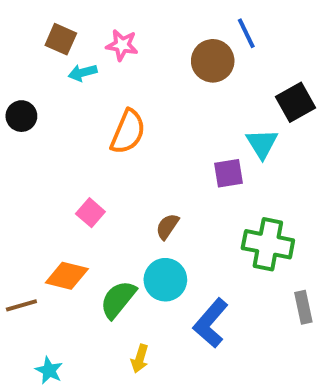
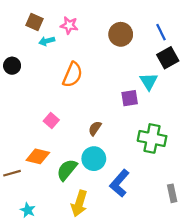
blue line: (246, 33) -> (161, 32), moved
gray rectangle: (303, 307) -> (172, 193), moved
yellow arrow: (140, 359) -> (79, 203), size x1.6

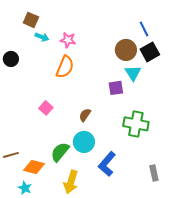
pink star: (69, 25) -> (68, 40), moved
brown circle: (121, 34) -> (126, 50), moved
cyan arrow: (47, 41) -> (42, 37), turned -144
orange diamond: (38, 156) -> (34, 167), moved

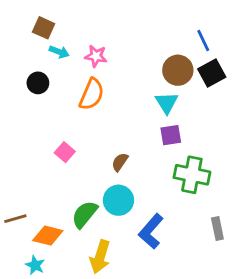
black circle: (11, 59) -> (38, 83), moved
cyan triangle: (133, 73) -> (167, 103), moved
purple square: (116, 88) -> (171, 135), moved
gray rectangle: (154, 173) -> (217, 228), moved

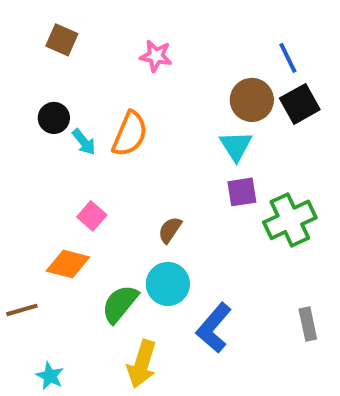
cyan arrow: (59, 52) -> (84, 142), moved, turned 30
pink star: (96, 56) -> (156, 56), moved
green cross: (192, 175) -> (290, 220), moved, turned -36
orange diamond: (48, 236) -> (68, 264), moved

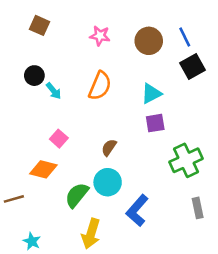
brown circle: (252, 100) -> (149, 41), moved
orange semicircle: (130, 134) -> (100, 86), moved
cyan triangle: (236, 146) -> (151, 94), turned 35
green cross: (290, 220) -> (186, 160), moved

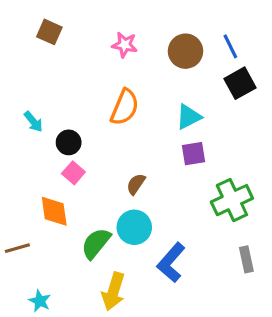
black circle: (34, 76) -> (69, 142), moved
cyan arrow: (54, 91) -> (33, 122), moved
orange diamond: (43, 169) -> (54, 211), turned 68

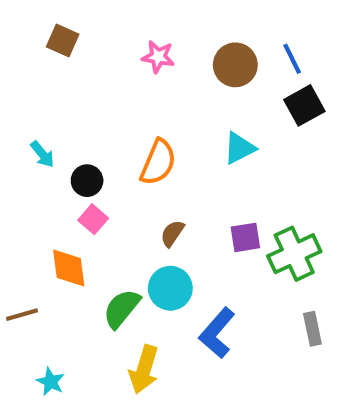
orange semicircle: (125, 107) -> (158, 162), moved
purple square: (194, 154) -> (245, 237), moved

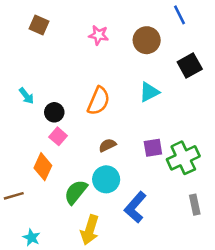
blue line: (292, 59) -> (180, 15), moved
brown semicircle: (172, 233) -> (107, 145), turned 30
orange diamond: (69, 268) -> (43, 167), turned 32

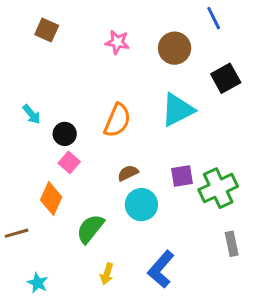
cyan triangle: (149, 92) -> (178, 110), size x1.4
cyan circle: (106, 179) -> (141, 205), moved
blue L-shape: (135, 207) -> (161, 269), moved
yellow arrow: (90, 230) -> (107, 274), size x0.6

